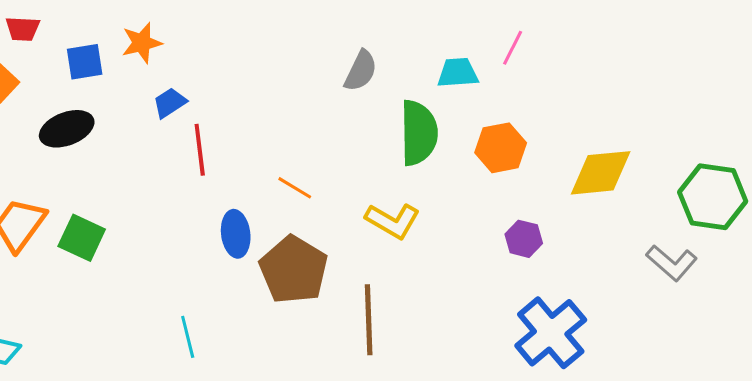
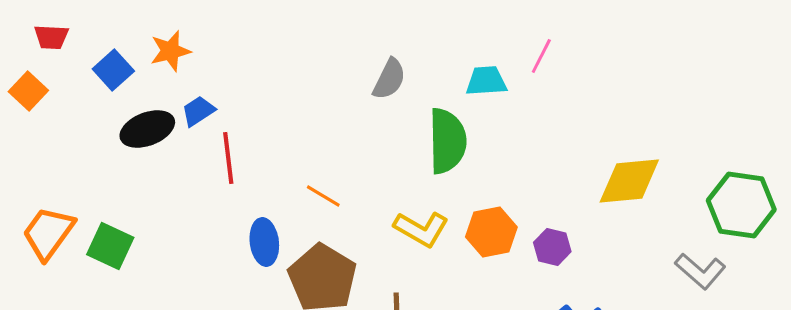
blue square: (85, 62) -> (113, 70), turned -33
black ellipse: (67, 129) -> (147, 129), moved
orange hexagon: (501, 148) -> (491, 232), moved

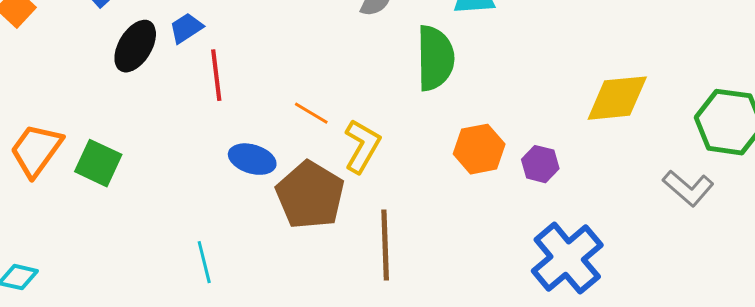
black ellipse: (147, 129) -> (135, 46), turned -38
yellow L-shape: (421, 229) -> (362, 146), moved, turned -90
blue ellipse: (264, 242) -> (252, 159), turned -66

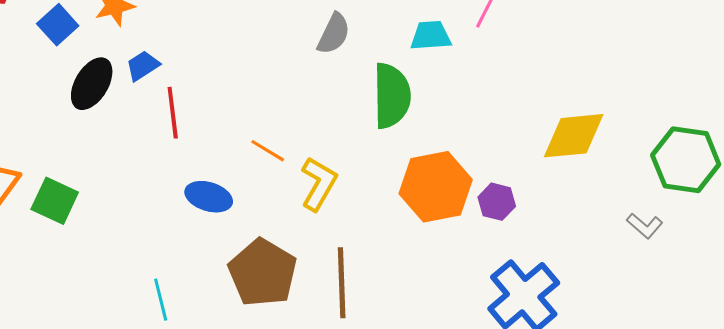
orange hexagon: (479, 149) -> (436, 187), size x1.4
gray L-shape: (688, 188) -> (645, 226), size x0.7
brown pentagon: (310, 195) -> (263, 273), moved

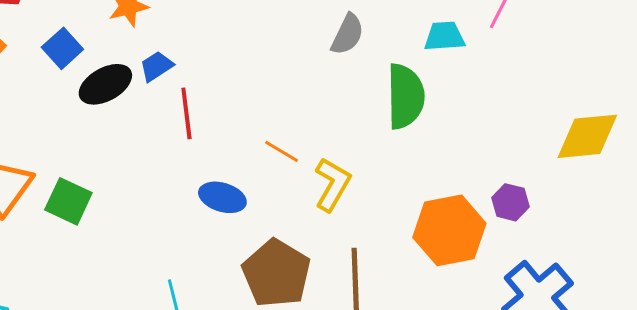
blue square: (58, 25) -> (62, 48), moved
black ellipse: (92, 84) -> (105, 84), turned 30
orange hexagon: (436, 187) -> (449, 230), moved

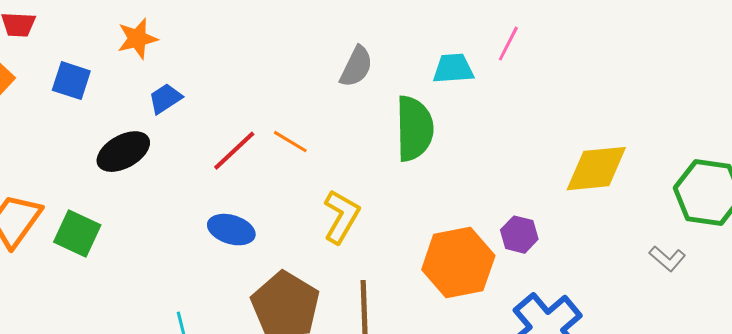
blue square: (62, 48) -> (71, 81), turned -30
black ellipse: (105, 84) -> (123, 152), moved
red line: (186, 113) -> (234, 151), moved, turned 54
orange line: (281, 151) -> (290, 142), moved

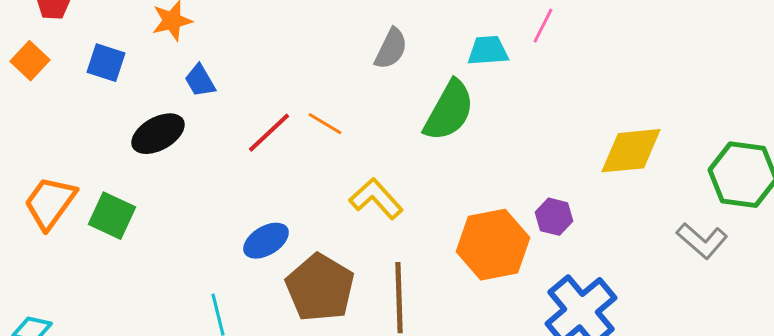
blue trapezoid: (165, 99) -> (200, 81), turned -87
green semicircle: (414, 129) -> (449, 111), turned 30
yellow L-shape: (341, 217) -> (376, 199), turned -72
blue ellipse: (231, 230) -> (266, 241), moved, turned -48
gray L-shape: (667, 259) -> (702, 241), size x1.4

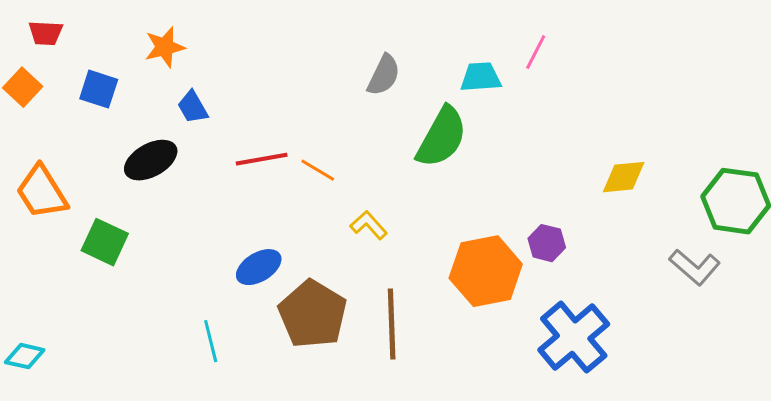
orange line: (325, 124) -> (318, 170), moved
red line: (269, 133) -> (262, 159), turned 33
yellow diamond: (631, 151) -> (624, 177), size x0.7
yellow L-shape: (376, 199) -> (369, 225), size x0.7
orange trapezoid: (50, 203) -> (42, 192), moved, turned -68

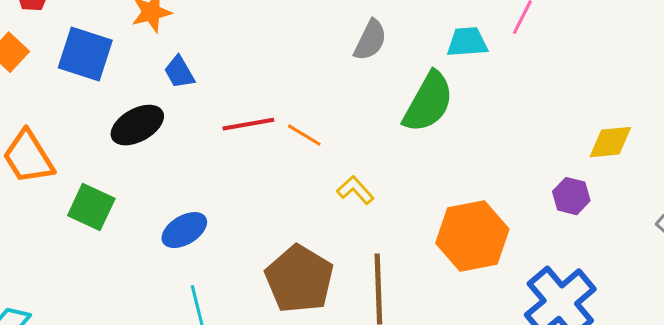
blue square: (99, 89) -> (85, 54), size x1.4
purple hexagon: (547, 243) -> (571, 196), moved
blue ellipse: (259, 267) -> (184, 230), moved

